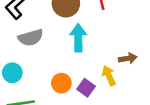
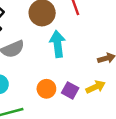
yellow arrow: (109, 76) -> (96, 87), moved, turned 96

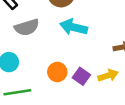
cyan arrow: (58, 44) -> (74, 27), turned -75

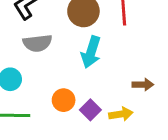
cyan arrow: (74, 27) -> (91, 52), turned -96

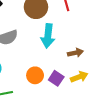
brown arrow: (143, 85) -> (75, 53), moved

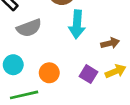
orange circle: (35, 75) -> (49, 73), moved

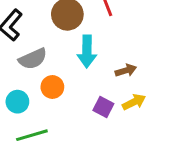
orange circle: (49, 73) -> (52, 87), moved

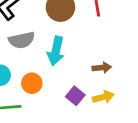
cyan arrow: (87, 51) -> (56, 51), moved
orange circle: (52, 87) -> (32, 83), moved

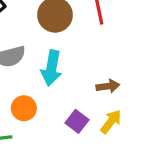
yellow arrow: (103, 97) -> (111, 122), turned -36

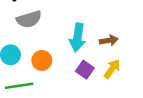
cyan arrow: (51, 68) -> (77, 37), moved

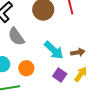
gray semicircle: (29, 19) -> (16, 37), turned 72
cyan arrow: (77, 37) -> (54, 50), turned -55

